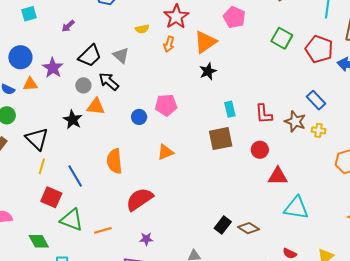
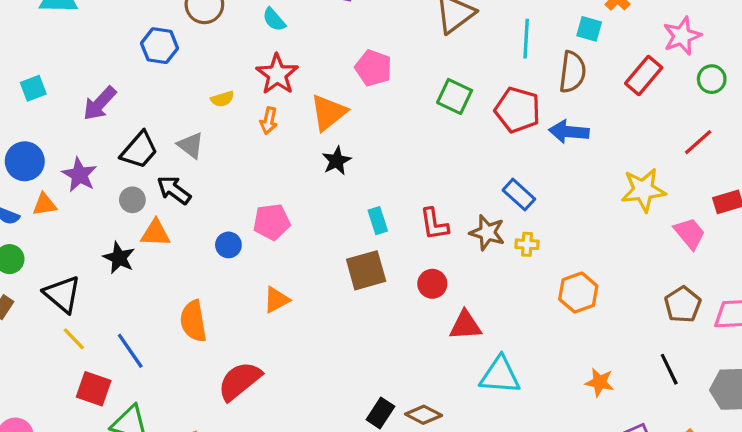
purple arrow: (68, 26) -> (100, 103), size x1.6
yellow line: (42, 166) -> (74, 339), turned -56

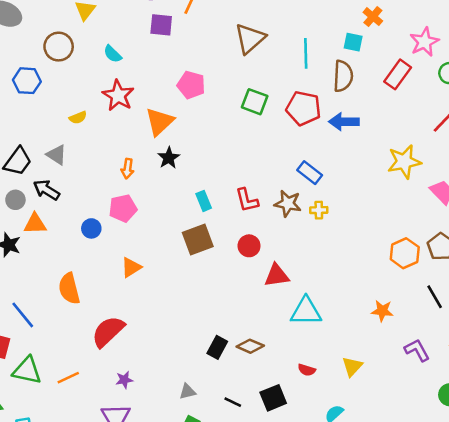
orange arrow: (269, 121) -> (128, 169), moved
orange hexagon: (578, 293) -> (405, 253), moved

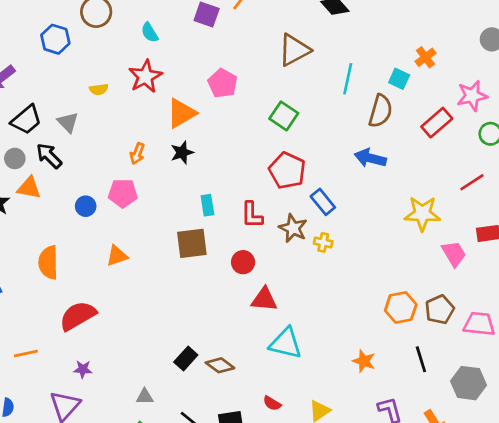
red pentagon: (304, 108) -> (287, 171), moved

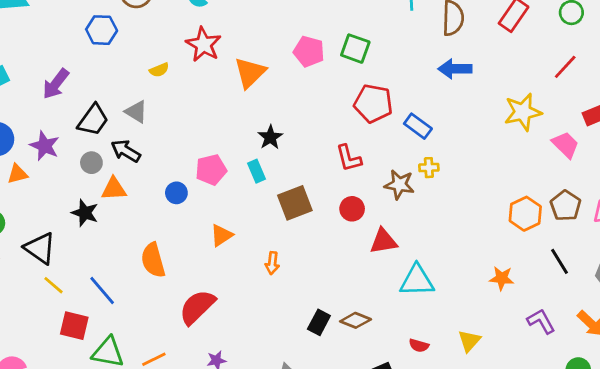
pink pentagon: (223, 83) -> (309, 51), moved
black star: (182, 153) -> (270, 137), moved
orange arrow: (137, 154) -> (272, 263), moved
cyan rectangle: (207, 205) -> (256, 171), moved
brown star: (293, 228) -> (399, 185), moved

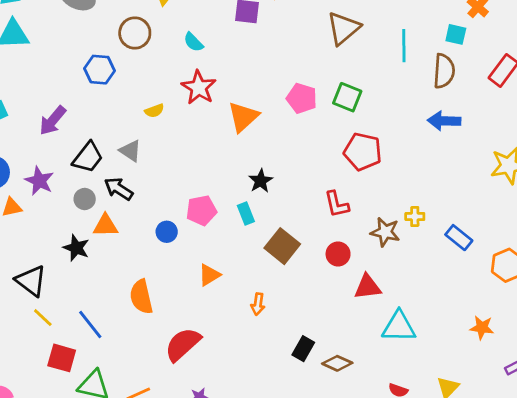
blue rectangle: (418, 126) -> (459, 238), moved
brown square: (295, 203) -> (282, 246), turned -32
black rectangle: (319, 322) -> (303, 349), moved

